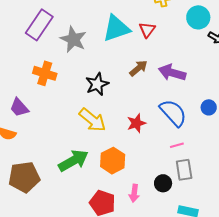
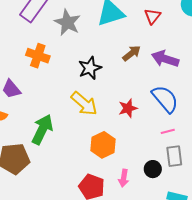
red triangle: (147, 30) -> (152, 16), moved
green arrow: (73, 161) -> (42, 129), moved, turned -36

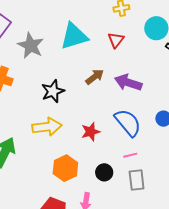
yellow arrow: (84, 104) -> (47, 127), turned -48
black circle: (153, 169) -> (104, 172), moved

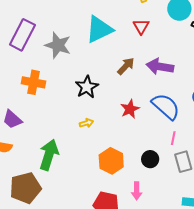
yellow arrow: (47, 127) -> (86, 123), size x0.5
red star: (91, 132) -> (130, 109), moved
pink line: (130, 155) -> (173, 138), turned -56

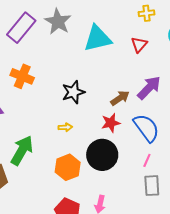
gray star: (58, 45) -> (58, 22), moved
brown arrow: (126, 66) -> (120, 98), moved
purple arrow: (160, 67) -> (149, 88), turned 112
black circle: (150, 159) -> (102, 155), moved, size x1.8
orange hexagon: (111, 161) -> (68, 167), moved

